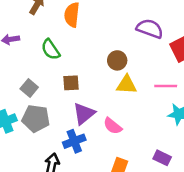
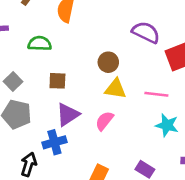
green semicircle: (51, 49) -> (40, 44), turned 120
pink semicircle: (113, 126) -> (104, 121), moved, turned 84

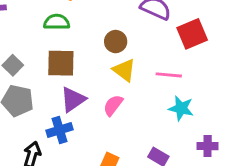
green semicircle: (40, 44) -> (57, 22), moved
brown square: (57, 81) -> (61, 63), size x1.5
yellow triangle: (115, 89) -> (124, 70), turned 30

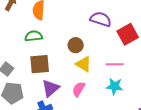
cyan star: (181, 108) -> (115, 86), moved

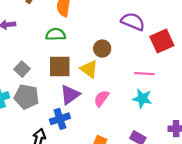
yellow triangle: (84, 64) -> (89, 69), moved

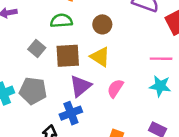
brown circle: (102, 49) -> (102, 24), moved
gray square: (22, 69) -> (37, 49), moved

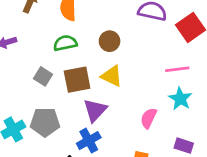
cyan star: (160, 86) -> (180, 99), turned 30
pink semicircle: (115, 88) -> (149, 118), moved

